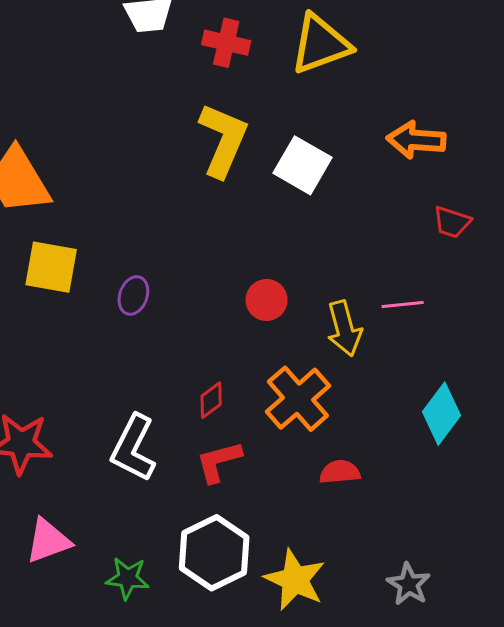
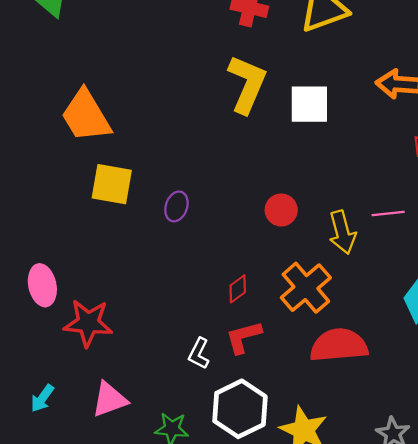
white square: (302, 165) -> (309, 104), turned -30
white L-shape: (133, 448) -> (199, 354), moved, size x0.6
red semicircle: (340, 472) -> (339, 345), size x1.8

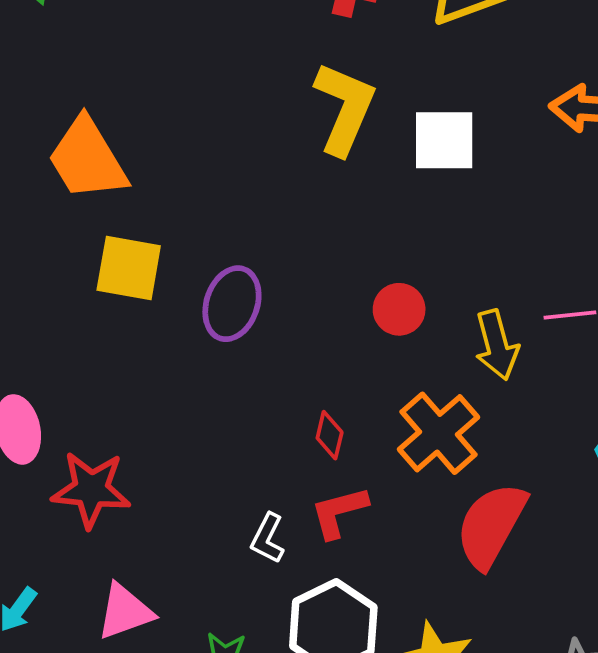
purple ellipse: (176, 206) -> (232, 304), size x1.5
red diamond: (238, 289) -> (330, 435), turned -40
red semicircle: (339, 345) -> (491, 525), turned -56

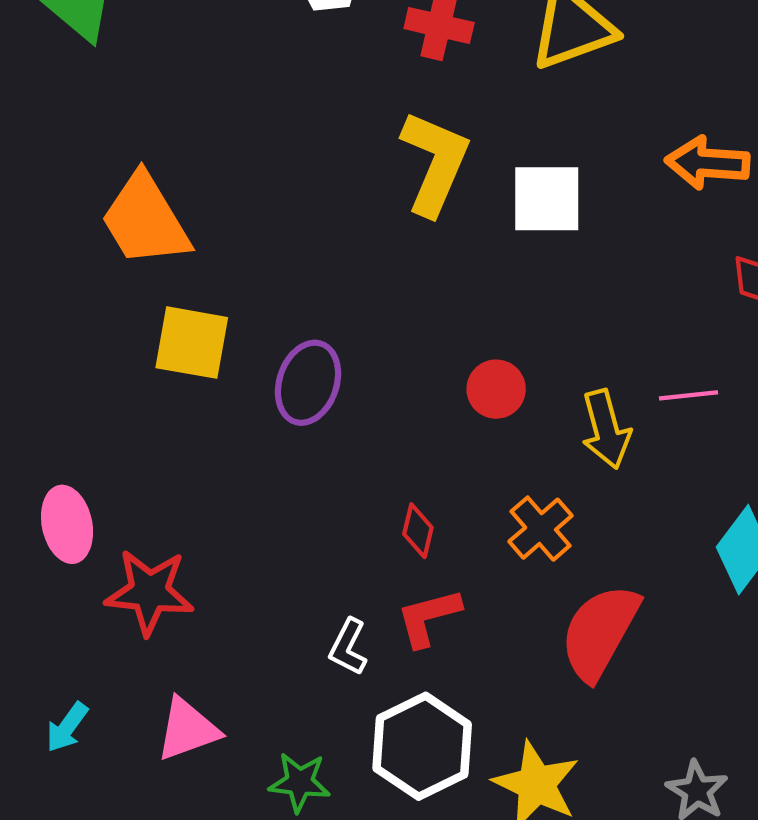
orange cross: (438, 433) -> (541, 529), size x0.7

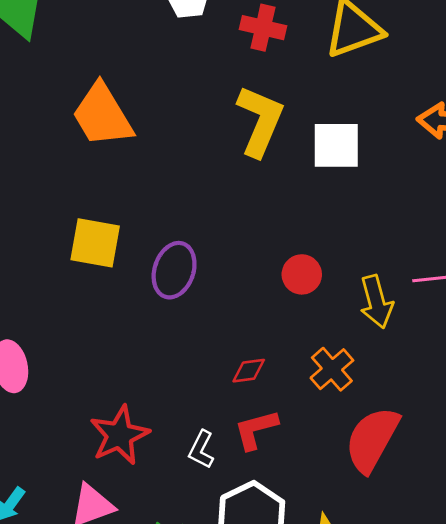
orange trapezoid: (145, 220) -> (102, 115), moved
red diamond: (418, 531) -> (249, 371), turned 69
red star: (149, 592) -> (120, 435), moved, turned -30

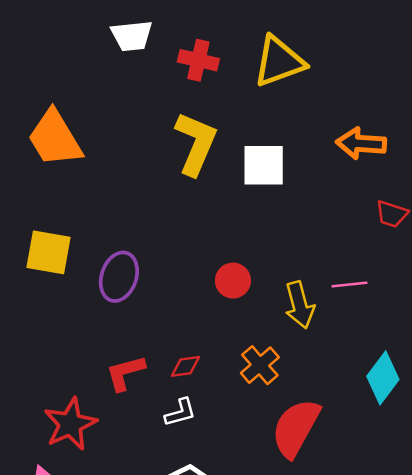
red L-shape: (256, 429) -> (125, 373), moved
white L-shape: (201, 450) -> (180, 413), moved, turned -132

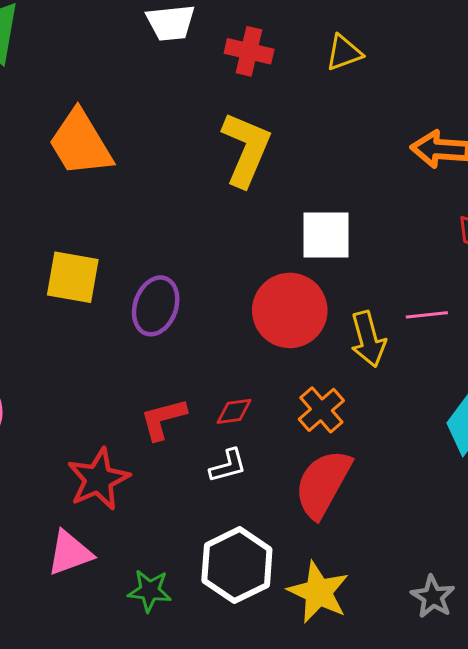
yellow triangle: (279, 61) -> (344, 53), size x0.6
white square: (264, 165) -> (326, 235), moved
red circle: (233, 281) -> (290, 310), size x1.8
red semicircle: (296, 428) -> (323, 484), moved

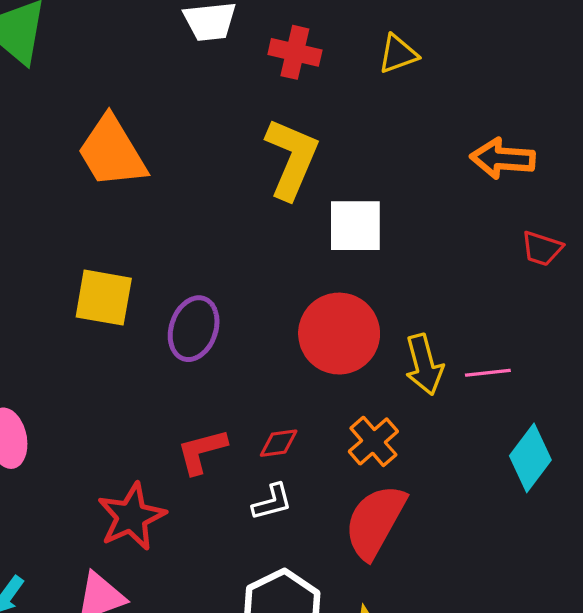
white square: (326, 235) -> (355, 226), moved
pink line: (427, 315) -> (488, 373), moved

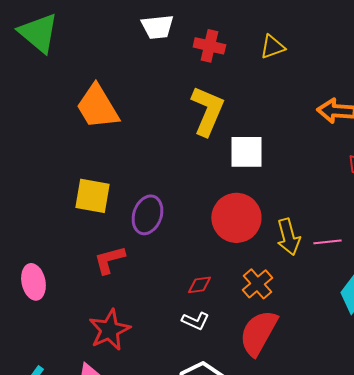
red L-shape: (202, 451) -> (109, 260), moved
white L-shape: (272, 502) -> (195, 321), turned 40

